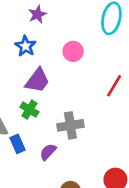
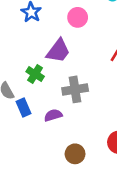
purple trapezoid: (37, 80) -> (58, 51), moved
purple semicircle: (48, 152) -> (53, 115), turned 30

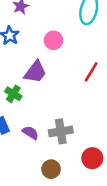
gray cross: (75, 89) -> (61, 131), moved
purple semicircle: (53, 115) -> (30, 133), turned 49

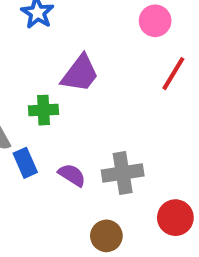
pink circle: (53, 40) -> (155, 21), moved
green cross: (13, 94) -> (43, 110), turned -35

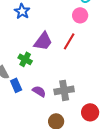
red line: (173, 74) -> (69, 41), moved
green cross: (43, 110) -> (25, 59), turned 32

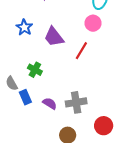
blue star: (22, 11) -> (24, 27), moved
purple trapezoid: (43, 41) -> (54, 37), moved, turned 105

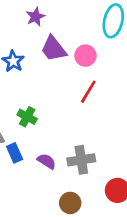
pink circle: (93, 23) -> (85, 56), moved
purple trapezoid: (54, 37) -> (54, 49), moved

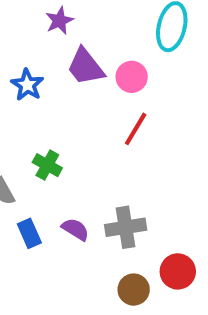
blue rectangle: (15, 153) -> (29, 233), moved
brown circle: (70, 203) -> (134, 290), moved

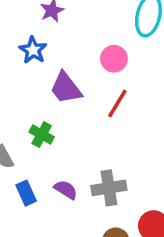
purple trapezoid: (85, 67) -> (66, 88), moved
blue star: (27, 85) -> (33, 50), moved

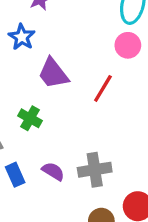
pink circle: (114, 59) -> (128, 45), moved

